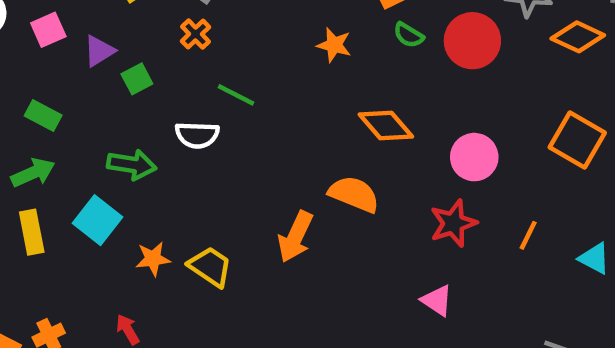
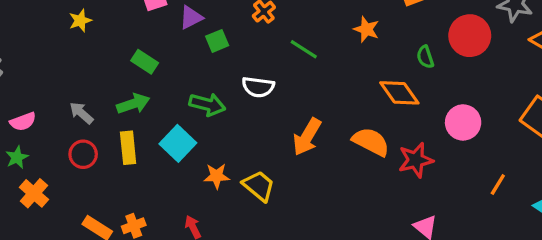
green semicircle: (409, 35) -> (425, 57), moved, turned 35
green line: (236, 95) -> (304, 49), moved
red star: (453, 223) -> (416, 160), moved
orange arrow: (295, 237) -> (307, 137), moved

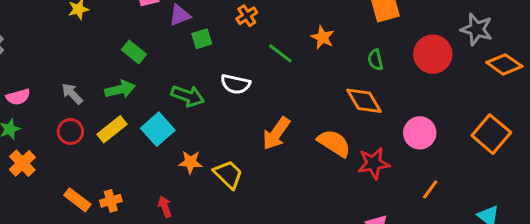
orange star: (366, 29) -> (323, 37), moved
green semicircle: (425, 57) -> (375, 60), moved
yellow rectangle: (128, 148) -> (112, 129), turned 52
orange line: (498, 185) -> (430, 190), moved

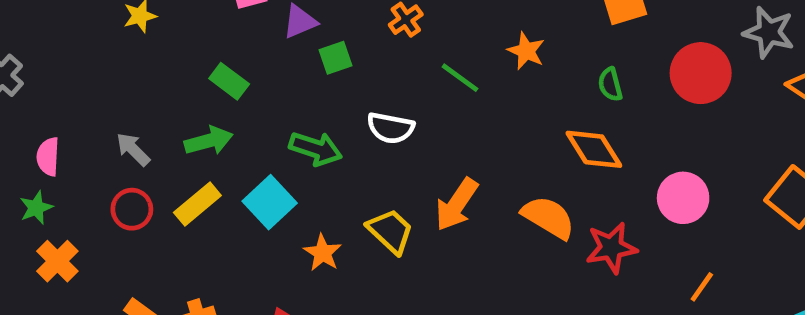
pink semicircle: (18, 97) -> (48, 157), turned 110
orange star: (191, 162) -> (323, 253), turned 30
yellow trapezoid: (228, 174) -> (390, 231), moved

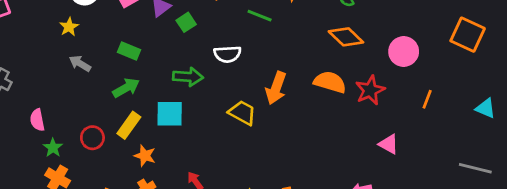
gray arrow: (133, 149) -> (80, 63), moved
cyan square: (270, 202) -> (170, 114), turned -32
green star: (36, 208) -> (53, 148), moved
orange star: (323, 253) -> (145, 156), moved

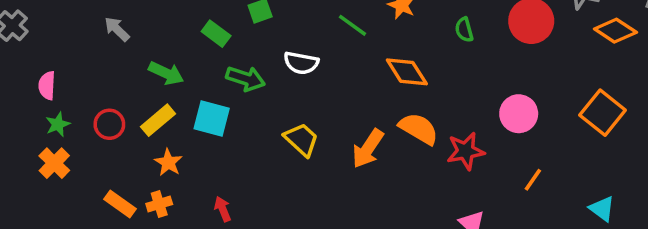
orange diamond: (346, 37) -> (407, 72), moved
green rectangle: (129, 51) -> (216, 34), moved
green arrow: (126, 88) -> (166, 73), turned 40
orange arrow: (276, 88) -> (368, 149), moved

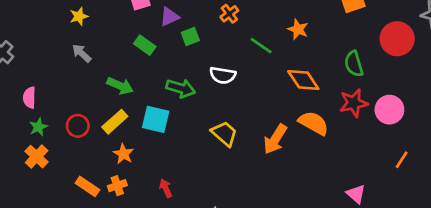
green semicircle: (464, 30) -> (354, 64), moved, size x1.4
green rectangle: (216, 34) -> (145, 45), moved
red star: (466, 151) -> (354, 103), moved

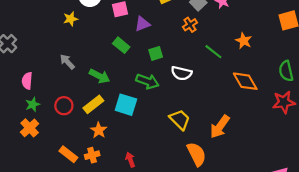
green square: (190, 37) -> (156, 53), moved
gray arrow: (82, 53) -> (67, 62), moved
orange semicircle: (314, 123) -> (197, 154), moved, turned 30

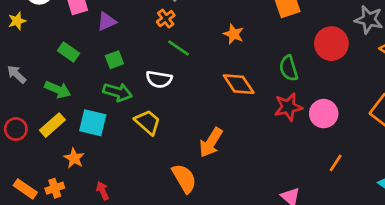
green rectangle: (121, 45) -> (68, 52), moved
green line: (213, 52) -> (179, 48), moved
green square: (156, 53) -> (114, 60), moved
yellow trapezoid: (180, 120) -> (148, 122), moved
orange star: (99, 130) -> (74, 158), moved

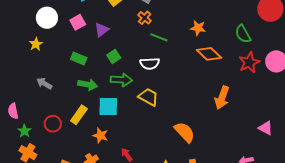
orange star: (234, 34) -> (198, 28), moved
green arrow: (58, 90) -> (88, 85), moved
orange arrow: (211, 143) -> (222, 98), moved

